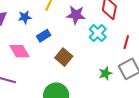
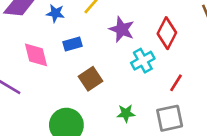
green star: (105, 73) -> (126, 113), moved

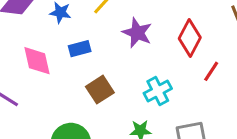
cyan cross: (143, 61) -> (158, 91), moved
red line: (176, 83) -> (211, 71), moved

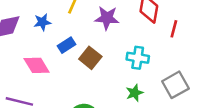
brown square: (100, 90) -> (90, 58), moved
cyan cross: (158, 91) -> (138, 58), turned -35

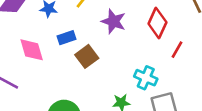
cyan cross: (138, 58) -> (146, 78), moved

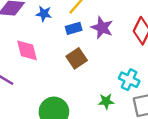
blue rectangle: (67, 38) -> (74, 28), moved

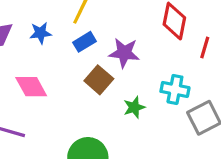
purple star: (102, 28) -> (124, 53), moved
green star: (106, 101) -> (134, 107), moved

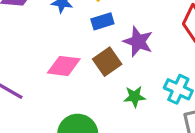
pink diamond: (31, 87) -> (64, 66), moved, turned -68

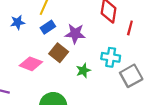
pink diamond: (64, 66) -> (31, 64), turned 30

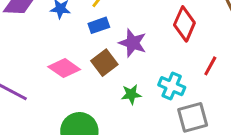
red line: (130, 28) -> (210, 66), moved

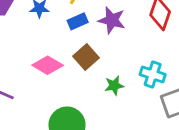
purple star: (133, 43) -> (112, 20), moved

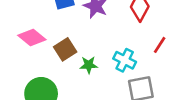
brown square: (86, 57) -> (65, 49), moved

